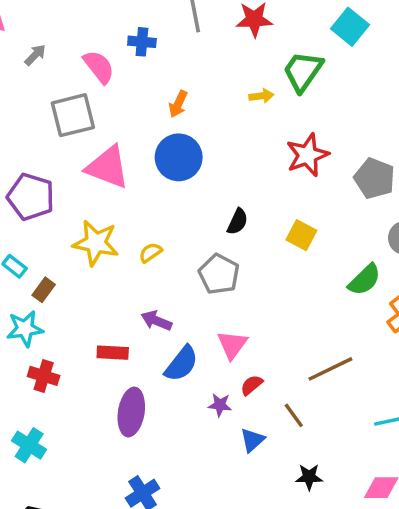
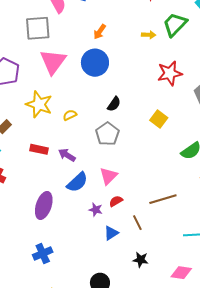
pink triangle: (108, 167) -> (53, 62), turned 36
black semicircle: (238, 222) -> (114, 104), moved
red rectangle: (113, 353) -> (39, 149), moved

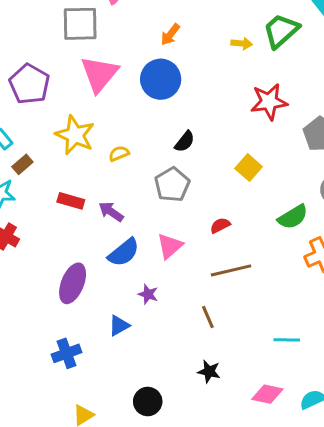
brown line: (163, 199) -> (231, 270), moved
red semicircle: (116, 201) -> (220, 225), moved
blue triangle: (111, 233) -> (119, 326), moved

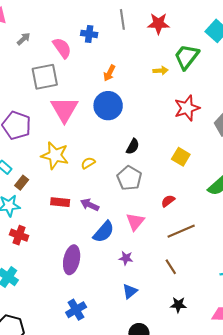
blue triangle: (119, 326) -> (130, 291), moved

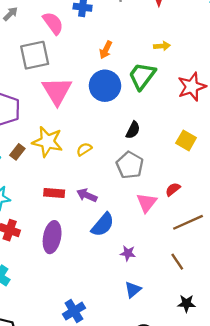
green trapezoid: (187, 57) -> (142, 76), moved
brown rectangle: (22, 183) -> (17, 152), moved
pink triangle: (135, 222) -> (147, 203), moved
purple ellipse: (72, 260) -> (52, 237), moved

